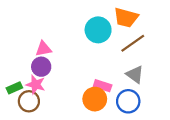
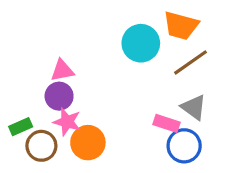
pink star: (36, 85) -> (67, 122), moved
pink rectangle: (103, 86) -> (166, 123), moved
orange circle: (95, 99) -> (88, 143), moved

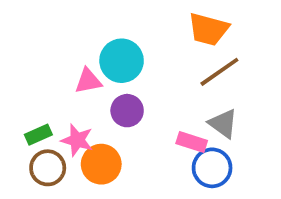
cyan circle: (141, 43) -> (122, 61), moved
pink triangle: (62, 70) -> (88, 81), moved
purple circle: (59, 96) -> (127, 111), moved
green rectangle: (21, 127) -> (38, 135), moved

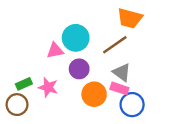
brown line: (219, 72) -> (115, 45), moved
gray triangle: (223, 124) -> (122, 72), moved
orange circle: (101, 164) -> (94, 94), moved
brown circle: (48, 168) -> (17, 105), moved

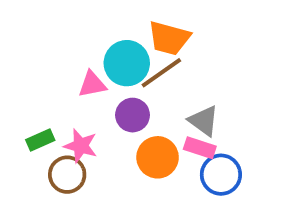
orange trapezoid: (130, 18) -> (169, 38), moved
brown line: (115, 45) -> (161, 73), moved
brown circle: (17, 105) -> (67, 175), moved

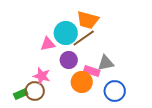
gray triangle: (204, 121) -> (106, 63), turned -48
green rectangle: (40, 140) -> (21, 94), moved
pink rectangle: (200, 148) -> (92, 71), moved

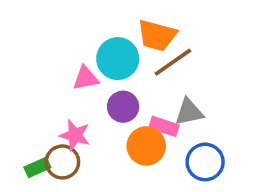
brown line: (84, 38) -> (173, 62), moved

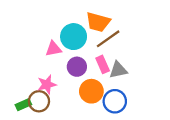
pink rectangle: (164, 126) -> (103, 64), moved, turned 48
pink star: (75, 135) -> (47, 85), turned -30
blue circle: (205, 162) -> (115, 101), moved

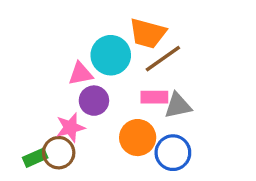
pink rectangle: (103, 64) -> (154, 97), turned -66
purple circle: (77, 67) -> (94, 101), moved

